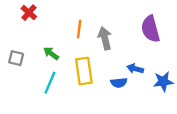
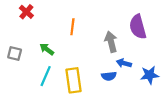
gray arrow: (105, 38) -> (111, 42), moved
yellow rectangle: (84, 71) -> (74, 80), moved

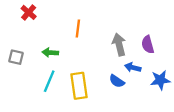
purple semicircle: (138, 27) -> (148, 45), moved, size x0.7
green arrow: (47, 49) -> (50, 53), turned -32
blue semicircle: (109, 76) -> (117, 81), turned 40

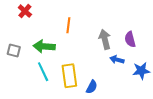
green arrow: (50, 53) -> (44, 46), size x1.5
cyan line: (49, 81) -> (43, 72), turned -48
blue semicircle: (117, 81) -> (92, 87), moved, turned -96

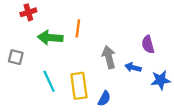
red cross: (25, 11) -> (28, 12), turned 32
gray arrow: (105, 39) -> (109, 57), moved
green arrow: (44, 46) -> (50, 38), moved

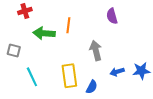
purple semicircle: (148, 44) -> (112, 16), moved
blue arrow: (133, 67) -> (117, 72), moved, turned -32
cyan line: (49, 81) -> (32, 77), moved

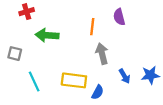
orange line: (68, 25) -> (92, 27), moved
blue arrow: (117, 72) -> (125, 76), turned -104
yellow rectangle: (69, 76) -> (74, 80), turned -75

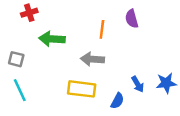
gray arrow: (102, 54) -> (92, 59), moved, turned -72
cyan line: (34, 82) -> (20, 90), moved
blue semicircle: (98, 92) -> (117, 101), moved

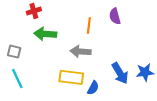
red cross: (29, 13) -> (34, 11), moved
blue arrow: (138, 84) -> (120, 73), size x1.5
blue semicircle: (117, 101) -> (93, 88), moved

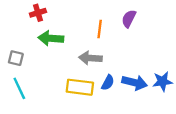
purple semicircle: (115, 16) -> (129, 19), turned 42
blue arrow: (120, 73) -> (135, 83), turned -45
blue semicircle: (93, 88) -> (108, 83), moved

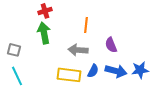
red cross: (38, 13) -> (45, 11), moved
purple semicircle: (129, 19) -> (111, 45), moved, turned -49
green arrow: (51, 38) -> (44, 33), turned 75

